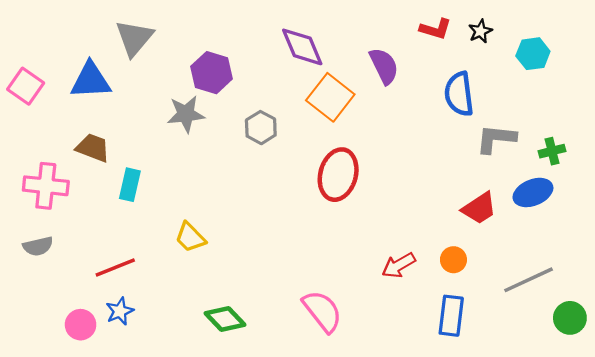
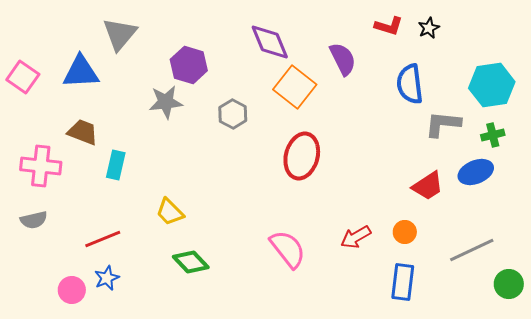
cyan hexagon: (533, 54) -> (492, 85), moved, size x1.5
pink semicircle: (322, 311) -> (288, 249), moved
green diamond: (225, 319) -> (191, 262), moved

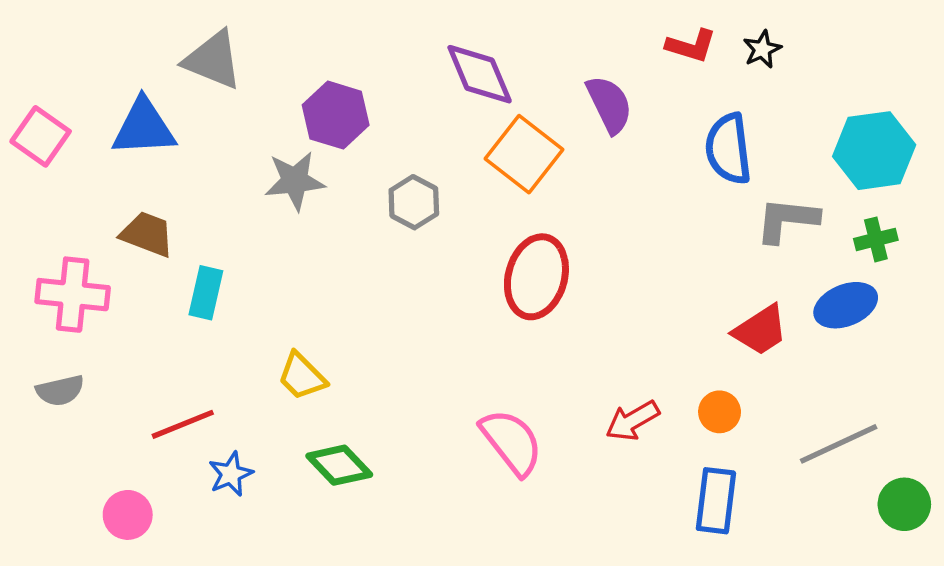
gray triangle: (120, 34) -> (213, 60), turned -48
blue star: (107, 278) -> (231, 474), moved

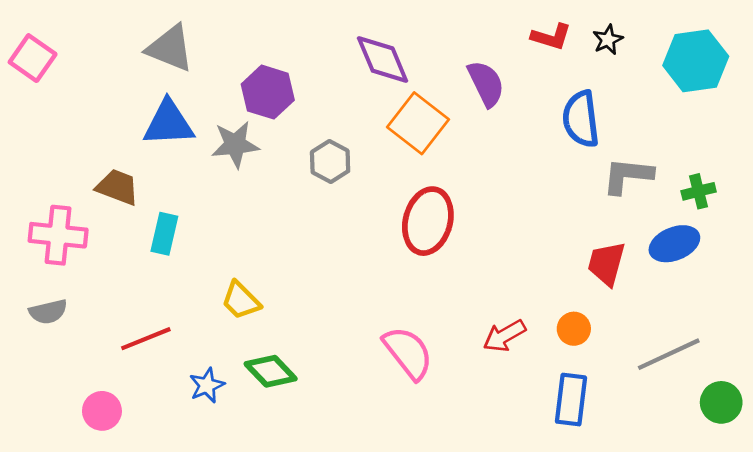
blue triangle: (144, 127) -> (169, 123), moved
pink square: (41, 136) -> (33, 58), moved
cyan hexagon: (874, 151) -> (696, 61), moved
red trapezoid: (760, 330) -> (606, 264), turned 138
blue star: (231, 474) -> (207, 385), moved

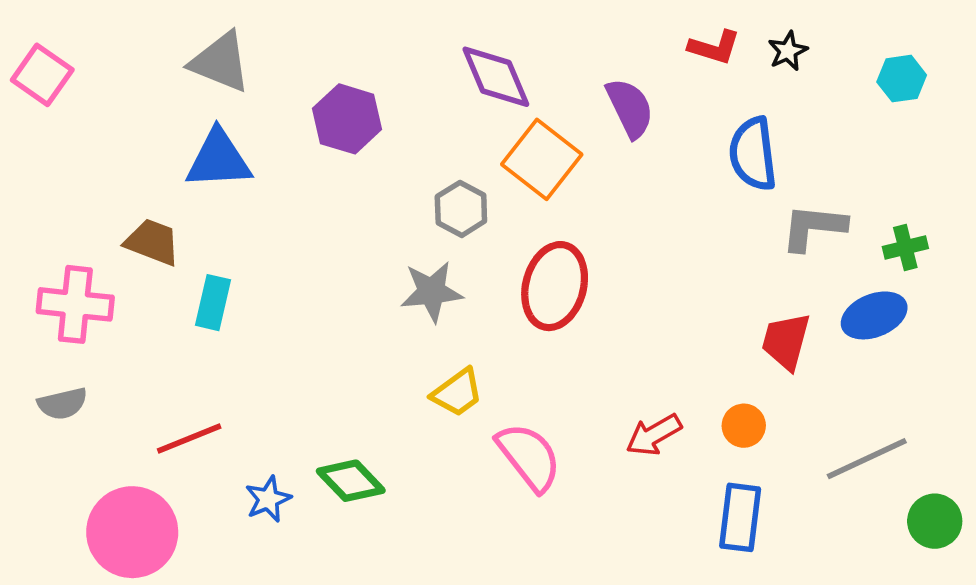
cyan hexagon: (696, 61) -> (902, 79), size x0.6
gray star: (235, 145) -> (432, 292), moved
gray hexagon: (330, 162) -> (461, 209), moved
yellow trapezoid: (241, 300) -> (457, 393), moved, turned -81
pink circle: (102, 411) -> (132, 532), size x1.8

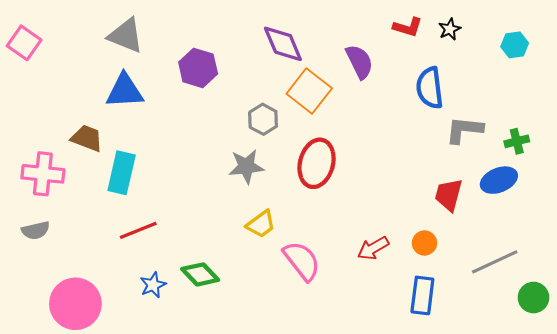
cyan rectangle: (213, 303) -> (122, 173), size x1.4
red line: (189, 438) -> (138, 230), moved

